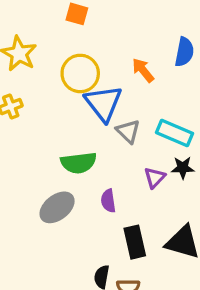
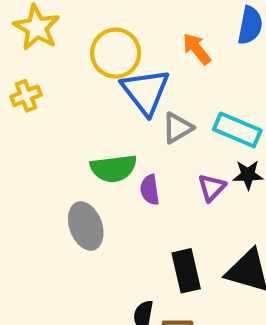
gray triangle: (128, 131) -> (178, 128), turned 45
purple semicircle: (108, 201) -> (150, 190), moved
gray ellipse: (57, 207) -> (86, 226), turned -72

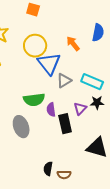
black rectangle: (186, 271) -> (65, 124), moved

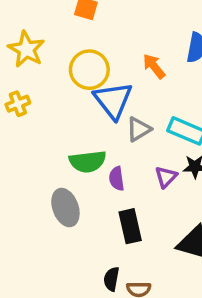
black rectangle: (65, 124) -> (130, 226), moved

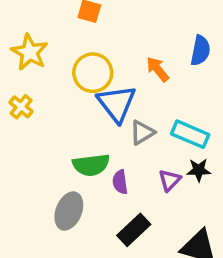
yellow cross: (18, 104) -> (21, 107), turned -30
gray ellipse: (65, 208) -> (69, 211), turned 42
black rectangle: (130, 226) -> (134, 230), turned 60

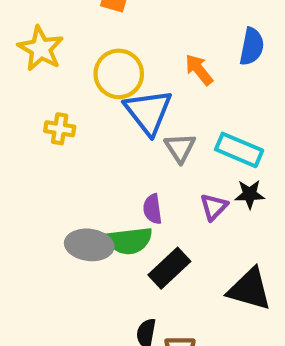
yellow cross: (21, 107) -> (60, 129), moved, turned -30
gray triangle: (142, 132) -> (180, 148), turned -32
green semicircle: (91, 165) -> (129, 241), moved
gray ellipse: (69, 211) -> (89, 245), turned 75

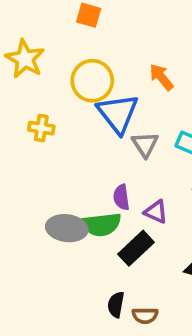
purple triangle: (214, 207) -> (156, 212), moved, turned -50

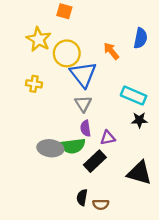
yellow star: (25, 59) -> (39, 39), moved
gray triangle: (145, 144) -> (83, 104), moved
purple triangle: (156, 212) -> (108, 138), turned -35

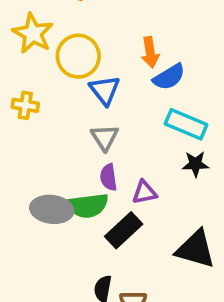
blue semicircle: (141, 38) -> (169, 77), moved, turned 48
orange arrow: (111, 51) -> (150, 52), turned -150
blue triangle: (83, 74) -> (105, 90), size x0.7

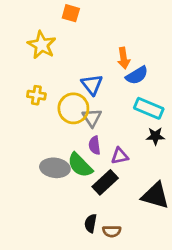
yellow circle: (78, 56) -> (73, 108), moved
green semicircle: (88, 206) -> (80, 165), turned 52

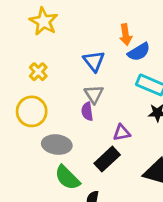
yellow cross: (36, 95) -> (38, 72), turned 36
yellow circle: (73, 108) -> (32, 111), moved
purple semicircle: (95, 145) -> (87, 111), moved
green semicircle: (80, 165) -> (67, 178), moved

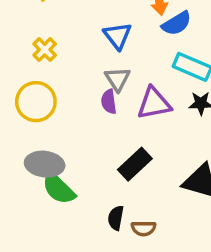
purple triangle: (122, 133) -> (154, 103), moved, size x1.5
gray ellipse: (57, 145) -> (45, 164), moved
green semicircle: (67, 178) -> (58, 188), moved

